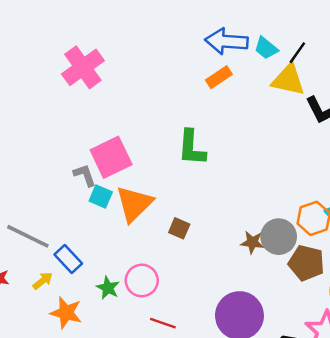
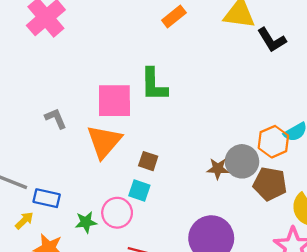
pink square: (111, 157) -> (114, 101), moved, turned 30
cyan square: (101, 197) -> (139, 190), moved
blue rectangle: (68, 259) -> (47, 198), turned -30
green star: (108, 288) -> (86, 222), turned -30

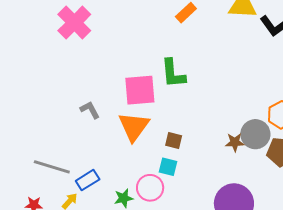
blue rectangle: (47, 198) -> (88, 180), turned -40

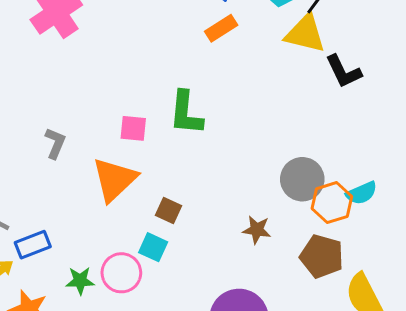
pink square: (140, 90) -> (133, 128), size x0.6
gray L-shape: (90, 110) -> (55, 143), turned 40
gray circle: (255, 134) -> (302, 179), moved

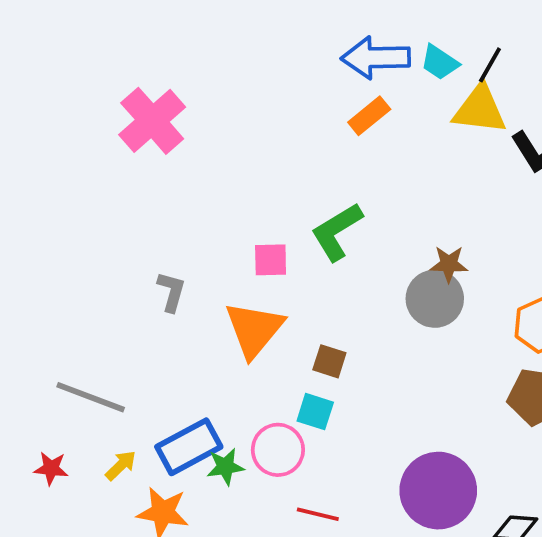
green L-shape: (186, 113) -> (337, 232), turned 60
gray circle: (302, 179) -> (435, 299), moved
brown star: (257, 230) -> (449, 264), moved
blue rectangle: (33, 245) -> (189, 447), moved, size x1.4

